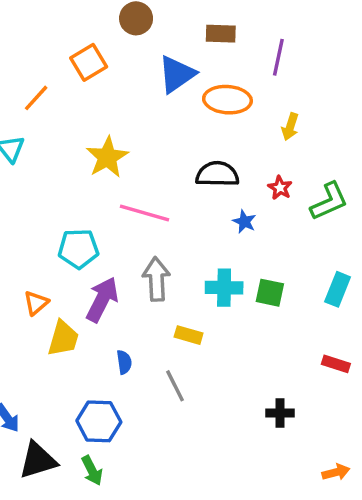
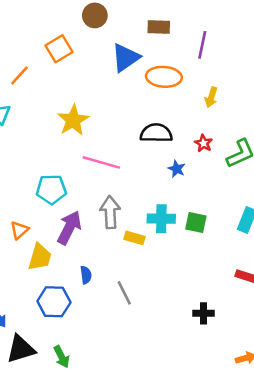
yellow rectangle: (189, 335) -> (134, 238), moved
blue hexagon: (99, 421) -> (54, 302), moved

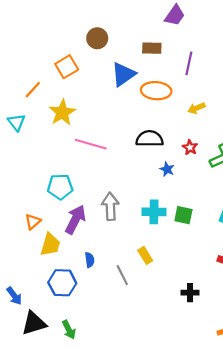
yellow arrow: (211, 97) -> (197, 108), turned 49
yellow star: (73, 120) -> (62, 113), moved
pink line: (101, 162) -> (91, 144), moved
yellow rectangle: (134, 238) -> (145, 255), moved, turned 42

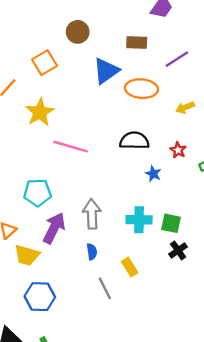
purple line: (189, 63) -> (177, 59), turned 45
yellow trapezoid: (50, 245) -> (27, 255), turned 90
blue semicircle: (90, 260) -> (92, 252), moved
black cross: (190, 293) -> (178, 250), moved, turned -35

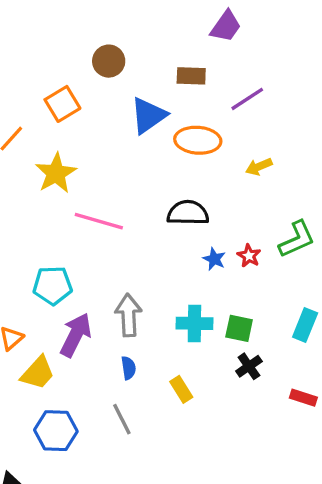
red star: (178, 150) -> (249, 256), moved
yellow trapezoid: (27, 255) -> (38, 373), turned -64
gray line: (105, 288) -> (122, 419), moved

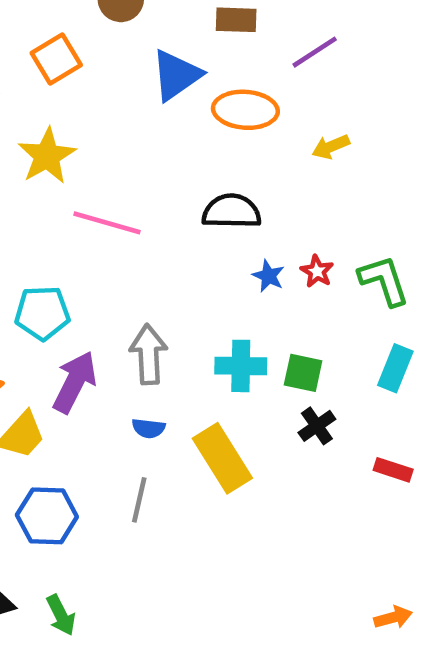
green L-shape: (297, 239) -> (384, 281), moved, turned -84
blue semicircle: (128, 368) -> (148, 428), turned 105
yellow rectangle: (181, 389) -> (222, 458), size x1.8
gray line: (122, 419) -> (139, 500), turned 40

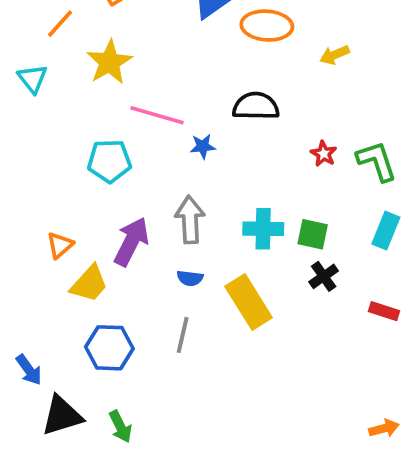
blue star: (268, 276) -> (203, 146), moved, turned -30
cyan pentagon: (42, 313) -> (109, 161), moved

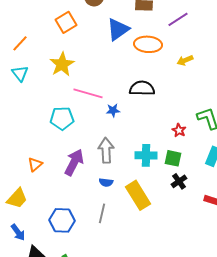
orange line: (60, 24) -> (20, 43), moved
red star: (324, 154) -> (179, 130), moved
yellow trapezoid: (89, 284) -> (17, 198), moved

